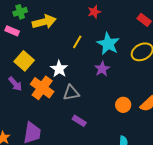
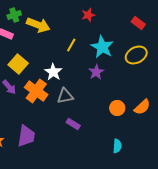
yellow arrow: (44, 22) -> (38, 25), turned 35

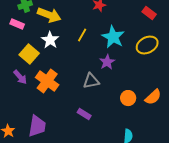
white star: (53, 72) -> (50, 40), moved
gray triangle: (65, 96) -> (91, 81), moved

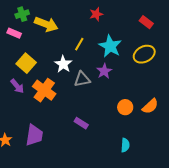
white star: (50, 40) -> (63, 64), moved
gray triangle: (91, 81) -> (82, 79), moved

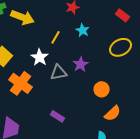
cyan star: (110, 46) -> (83, 30), moved, size x0.6
orange semicircle: (150, 106) -> (113, 113), moved
orange circle: (125, 107) -> (102, 89), moved

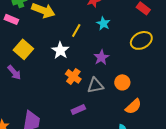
gray triangle: (59, 72) -> (95, 85), moved
orange cross: (21, 83) -> (73, 76), moved, size x0.7
purple rectangle: (58, 116) -> (78, 109), turned -56

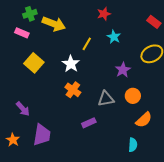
purple star: (101, 57) -> (123, 70), moved
purple arrow: (14, 72) -> (23, 109), moved
orange cross: (73, 76) -> (73, 90), moved

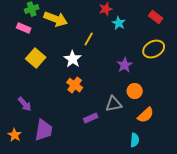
cyan star: (114, 37) -> (119, 23), moved
gray triangle: (106, 99) -> (114, 104), moved

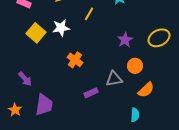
yellow ellipse: (154, 49) -> (159, 38), moved
white star: (73, 59) -> (61, 28), moved, turned 30

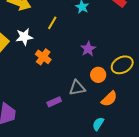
yellow ellipse: (159, 38) -> (122, 65), moved
orange cross: (75, 60) -> (43, 57), moved
cyan semicircle: (135, 115) -> (98, 124), turned -152

